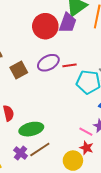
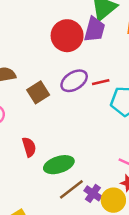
purple cross: (21, 153) -> (93, 193), moved

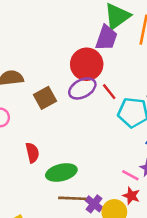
red circle: (67, 36) -> (87, 64), moved
red line: (101, 82) -> (109, 92), turned 60
brown line: (71, 189) -> (72, 198), turned 36

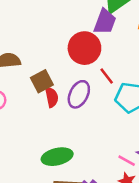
purple ellipse: (82, 88) -> (79, 94), moved, turned -36
red semicircle: (32, 153) -> (52, 97), moved

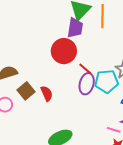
brown square: (42, 81) -> (26, 91), moved
purple ellipse: (79, 94) -> (87, 84), moved

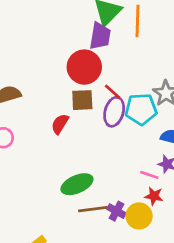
brown square: (26, 91) -> (82, 100), moved, turned 36
red semicircle: (47, 94) -> (60, 124), turned -126

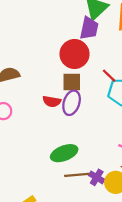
red line: (112, 92) -> (109, 76), moved
purple ellipse: (114, 112) -> (72, 103), moved
red semicircle: (60, 124) -> (52, 101), turned -114

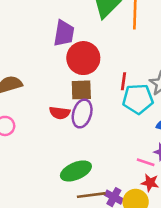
purple trapezoid: (89, 28) -> (64, 33), moved
red line: (109, 76) -> (124, 81), turned 56

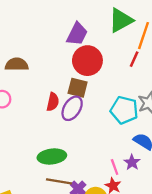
red line: (124, 81) -> (134, 59), moved
red semicircle: (60, 113) -> (53, 102), turned -102
pink line: (146, 162) -> (115, 167), turned 35

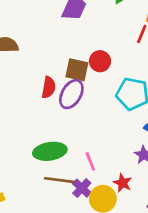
red circle: (87, 61) -> (100, 61), moved, size x0.6
pink line: (115, 167) -> (90, 161), moved

